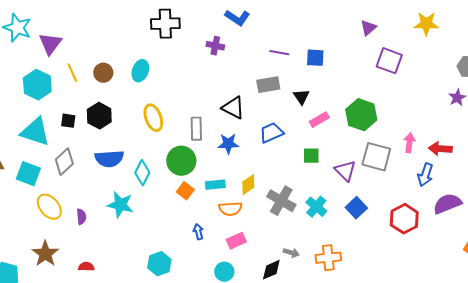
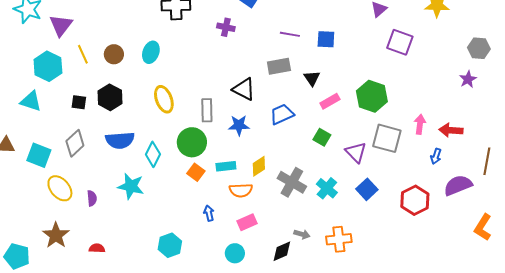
cyan triangle: (35, 132) -> (31, 101), moved, size x0.7
green square: (311, 156) -> (322, 137), turned 30
blue arrow: (425, 175) -> (436, 156), size x0.7

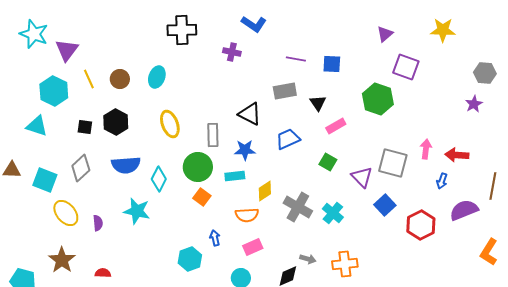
green hexagon: (372, 96) -> (378, 99), moved
cyan rectangle: (226, 166) -> (235, 176), moved
blue square: (367, 189) -> (385, 205), moved
cyan hexagon: (170, 245) -> (190, 259), moved

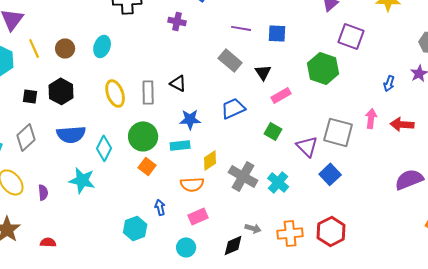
gray rectangle: (285, 91) -> (230, 60), turned 50
black triangle: (250, 114) -> (178, 83), moved, size x0.7
gray rectangle: (213, 135) -> (148, 92), moved
blue arrow: (442, 181) -> (389, 83), moved
red hexagon: (421, 225) -> (331, 231), moved

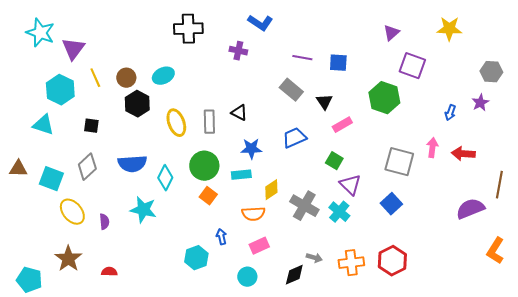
cyan ellipse: (102, 46) -> (163, 76), turned 45
black hexagon: (61, 91) -> (137, 104), moved
purple triangle: (307, 146) -> (350, 185), moved

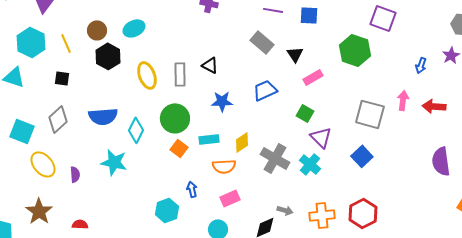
yellow line: (95, 78) -> (66, 43), moved
cyan rectangle: (241, 175) -> (209, 139), moved
purple semicircle: (470, 209) -> (441, 161), turned -76

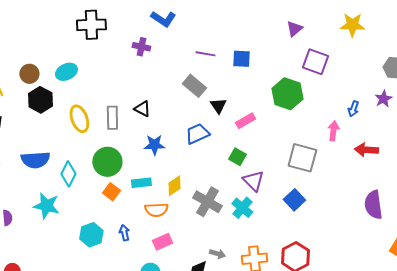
black triangle: (295, 54) -> (218, 106), moved
pink arrow: (403, 100) -> (333, 131), moved
cyan hexagon: (167, 210) -> (91, 235), moved

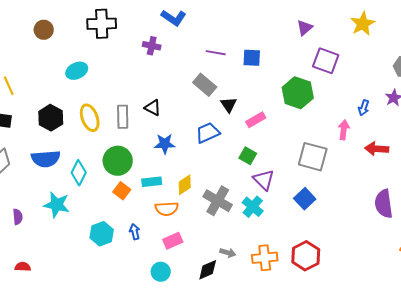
yellow star: (352, 25) -> (363, 24), turned -30
brown circle: (29, 74) -> (44, 30), moved
black hexagon: (40, 100) -> (51, 118), moved

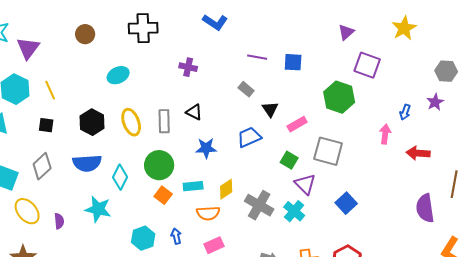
purple cross: (152, 46) -> (188, 67), moved
gray rectangle: (205, 85) -> (246, 89), size x0.7
gray square: (313, 157) -> (328, 151), moved

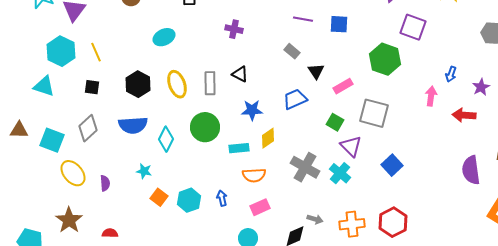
purple star: (435, 102) -> (481, 87), moved
yellow diamond: (226, 189) -> (268, 138), moved
orange square: (163, 195) -> (159, 197), moved
cyan star: (98, 209) -> (144, 171), size x0.6

